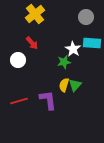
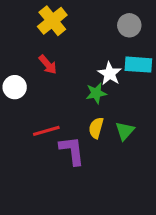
white circle: (18, 60) -> (15, 87), moved
green triangle: (75, 85) -> (125, 131), moved
red line: (19, 101) -> (46, 131), moved

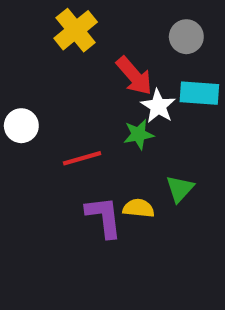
red arrow: (48, 65) -> (134, 76), moved, size x1.4
yellow semicircle: (96, 128) -> (139, 208), moved, turned 80
red line: (46, 131) -> (82, 158), moved

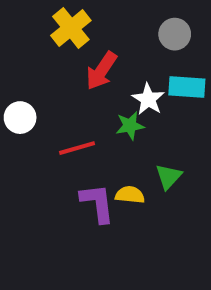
red arrow: (134, 76) -> (101, 71), moved, turned 75

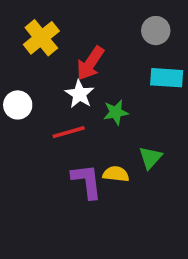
yellow cross: (71, 28) -> (41, 38), moved
white star: (148, 99) -> (79, 94), moved

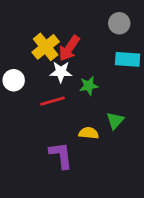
yellow cross: (41, 38) -> (46, 47), moved
white star: (79, 94) -> (61, 72), turned -30
purple L-shape: (87, 181) -> (61, 155), moved

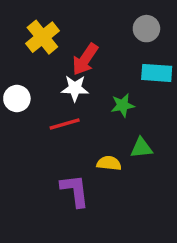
yellow cross: (46, 47) -> (42, 37), moved
green star: (89, 86) -> (123, 105), moved
green triangle: (115, 121) -> (141, 148), turned 42

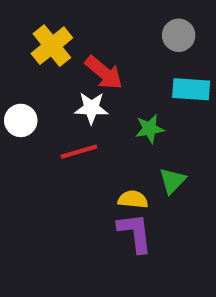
red arrow: (85, 59) -> (104, 73), turned -84
green triangle: (141, 148) -> (172, 181), turned -40
purple L-shape: (75, 191) -> (135, 233), moved

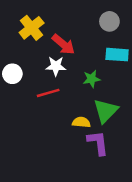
green triangle: (172, 181) -> (106, 111), size x1.5
purple L-shape: (135, 233) -> (98, 143), moved

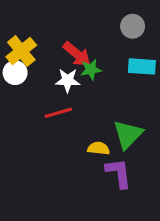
yellow cross: (32, 28) -> (21, 51), moved
white circle: (12, 74) -> (15, 73), moved
green star: (92, 79) -> (91, 70), moved

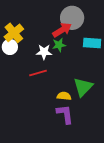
gray circle: (133, 26) -> (72, 18), moved, size x1.5
red arrow: (77, 54) -> (62, 30), moved, turned -72
purple L-shape: (119, 173) -> (65, 114), moved

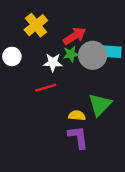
gray circle: (72, 18) -> (93, 55), moved
yellow cross: (14, 33) -> (36, 25), moved

